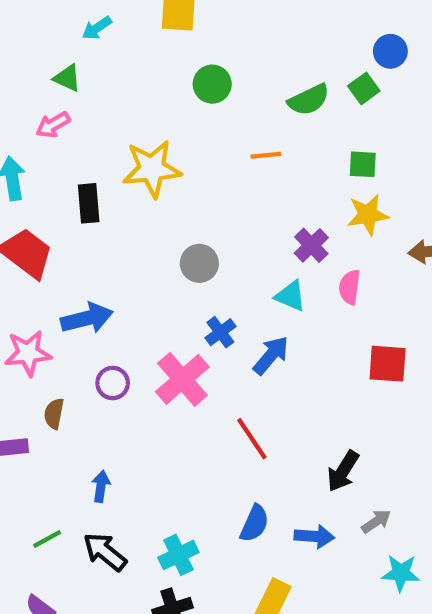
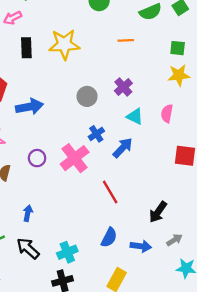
black rectangle: (89, 203) -> (26, 48), moved
purple cross: (311, 245) -> (123, 87), moved
blue arrow: (87, 318) -> (29, 107), moved

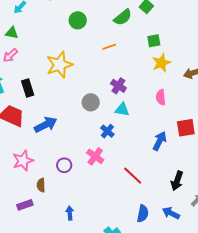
black rectangle: (26, 48) -> (28, 88), moved
cyan triangle: (135, 117) -> (122, 109), moved
blue arrow: (123, 148) -> (160, 141), moved
pink cross: (75, 158) -> (95, 156), size x0.7
blue arrow: (141, 246) -> (171, 213), turned -144

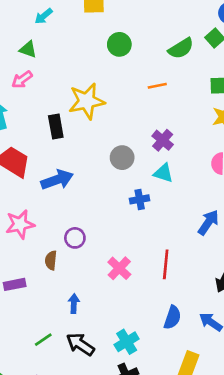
black rectangle: (28, 88) -> (56, 126), moved
blue cross: (107, 131) -> (140, 199), turned 32
pink cross: (95, 156) -> (119, 268), moved
red line: (133, 176) -> (166, 264), turned 45
brown semicircle: (41, 185) -> (51, 260), moved

